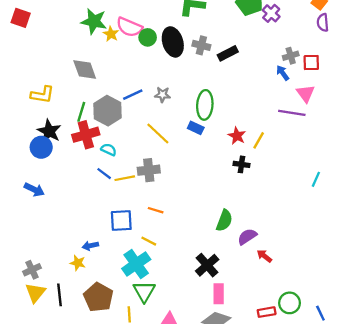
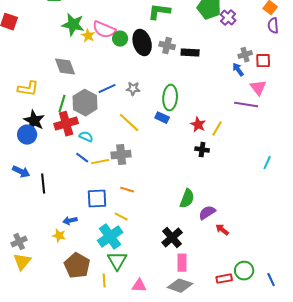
black rectangle: (228, 53) -> (190, 53), turned 30
black line: (59, 295) -> (43, 184), moved

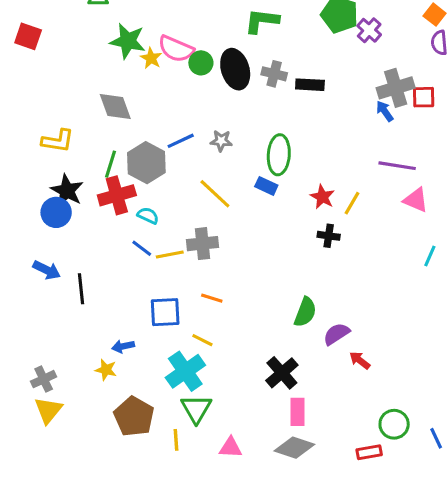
gray cross: (245, 55) -> (396, 88), size x1.6
pink triangle: (258, 88) -> (416, 200), moved, turned -30
red rectangle: (224, 279) -> (369, 452), moved

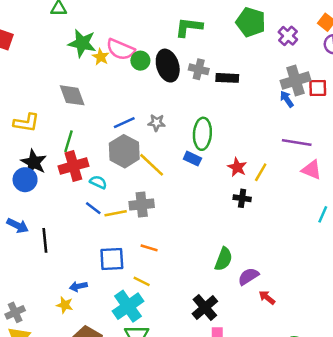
purple cross: (369, 30) -> (288, 36), moved
gray hexagon: (146, 163) -> (124, 151), moved

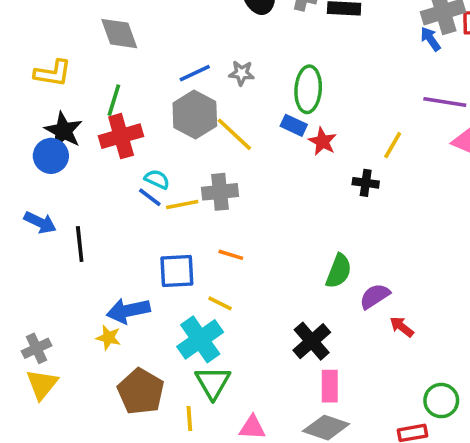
red star: (237, 167) -> (323, 141), moved
cyan semicircle: (98, 182) -> (157, 179), moved
blue arrow: (78, 286) -> (128, 311), size x1.6

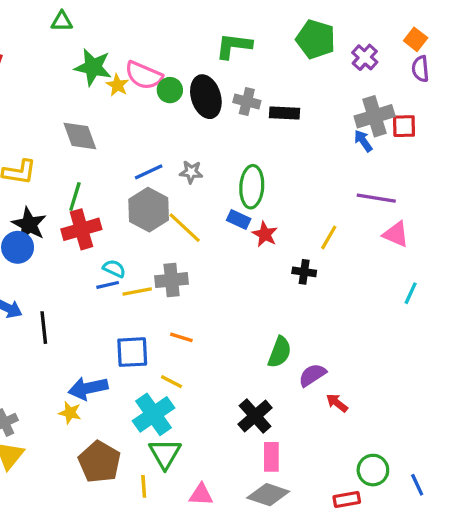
blue line: (150, 197) -> (108, 285), turned -50

